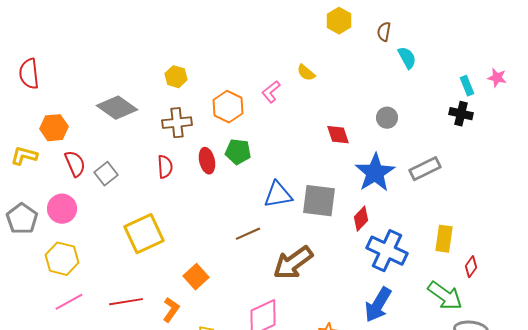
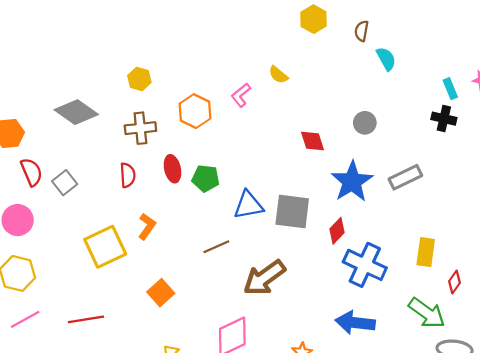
green pentagon: (238, 152) -> (206, 178), moved
blue arrow: (378, 305) -> (355, 323), turned 66
orange L-shape: (171, 310) -> (147, 226), moved

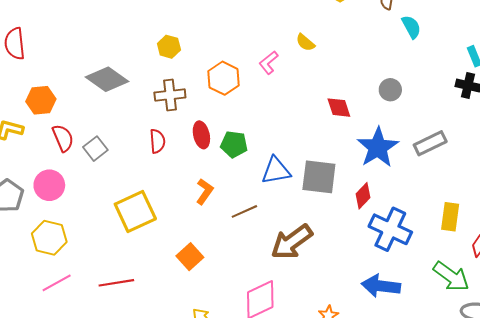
orange L-shape: (147, 226) -> (205, 192), moved

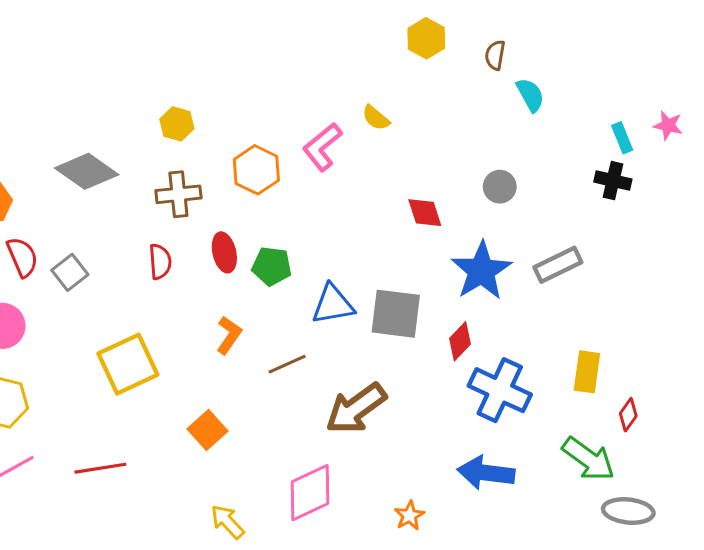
pink L-shape: (269, 62) -> (322, 147), size x1.4

